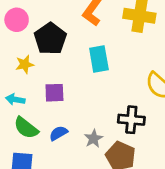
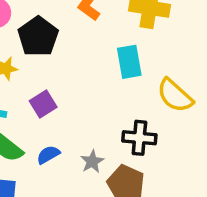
cyan rectangle: (99, 59) -> (129, 62), moved
purple square: (54, 93) -> (43, 104), turned -30

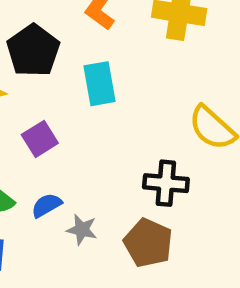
cyan rectangle: (129, 62) -> (100, 84), moved
gray star: (92, 161) -> (82, 230), moved, turned -30

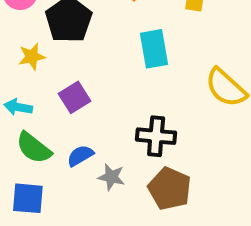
cyan rectangle: (100, 84) -> (154, 49), moved
black cross: (166, 183) -> (156, 136), moved

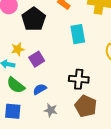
yellow star: (32, 57) -> (18, 49), moved
gray star: (111, 177) -> (51, 110), moved

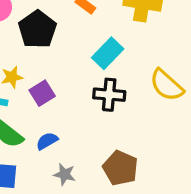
cyan rectangle: (78, 34) -> (108, 53), turned 54
black cross: (79, 79) -> (109, 95), moved

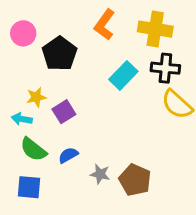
black cross: (109, 95) -> (165, 68), moved
gray star: (65, 174) -> (100, 174), moved

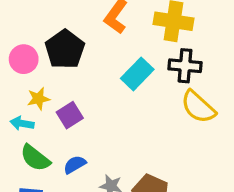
pink circle: (23, 33) -> (24, 59), moved

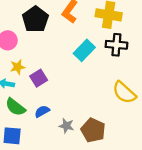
black pentagon: (65, 49) -> (35, 19), moved
yellow semicircle: (198, 107) -> (124, 93), moved

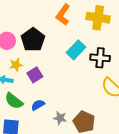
black pentagon: (35, 19) -> (33, 40), moved
black cross: (116, 45) -> (100, 58), moved

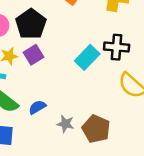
cyan rectangle: (76, 50) -> (87, 57), moved
purple square: (35, 75) -> (33, 55), moved

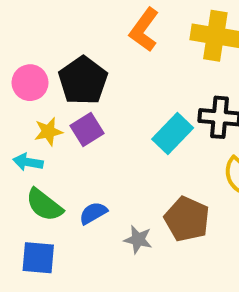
brown pentagon: (96, 129) -> (187, 219), moved

